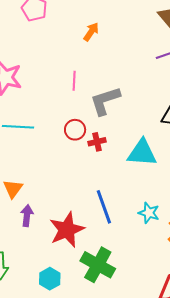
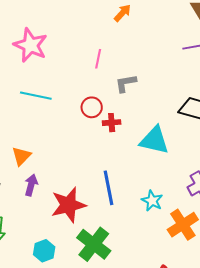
gray L-shape: (105, 101) -> (126, 83), size x0.7

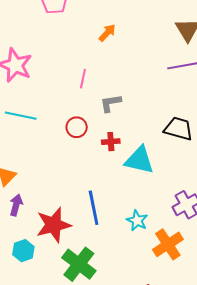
red cross: (112, 123) -> (111, 142), moved
cyan hexagon: (44, 251) -> (23, 251), moved

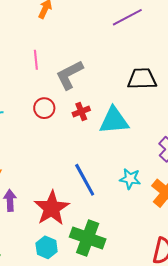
gray L-shape: (111, 103) -> (69, 75), size x1.4
cyan hexagon: (23, 251) -> (47, 247), moved

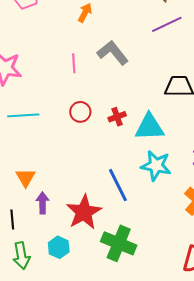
gray L-shape: (69, 75) -> (113, 53), moved, turned 76
cyan star: (130, 179) -> (156, 166), moved, size x1.4
cyan hexagon: (47, 247) -> (59, 247), moved

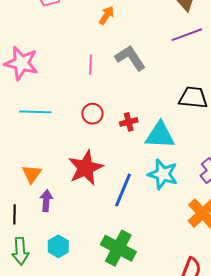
blue line: (118, 185) -> (123, 190), turned 44
red star: (84, 212) -> (86, 168), moved

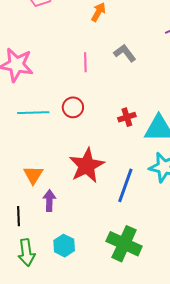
gray L-shape: (130, 58) -> (125, 53), size x0.7
red circle: (92, 114) -> (73, 107), moved

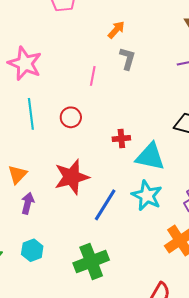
gray L-shape: (125, 53) -> (127, 59), moved, turned 40
cyan line: (33, 113) -> (31, 114), turned 72
green cross: (124, 244) -> (91, 262), turned 32

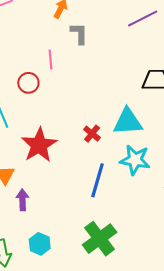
red circle: (71, 117) -> (28, 83), moved
red cross: (121, 138) -> (92, 134), moved, turned -30
red star: (72, 177) -> (39, 145), moved

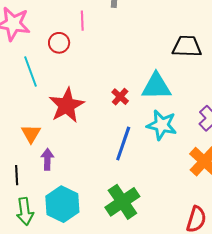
cyan hexagon: (40, 244) -> (62, 204), size x1.6

